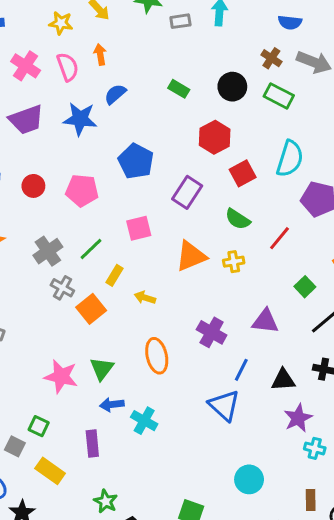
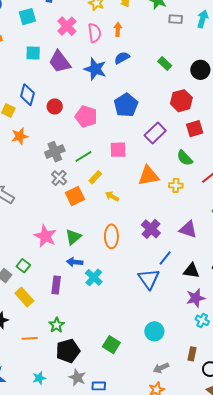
purple trapezoid: (26, 120) -> (60, 62), turned 60

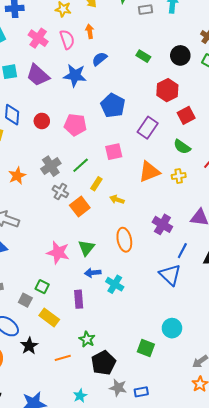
orange star: (20, 136) -> (17, 176), moved
cyan circle: (154, 331) -> (172, 328), moved

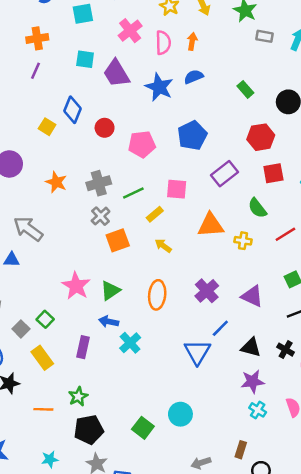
pink pentagon: (75, 125) -> (142, 144), turned -30
orange star: (17, 176) -> (56, 182), turned 30
yellow rectangle: (96, 184) -> (155, 214), moved

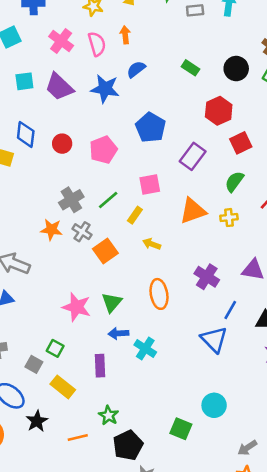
orange star: (56, 182) -> (51, 230), moved
green semicircle: (257, 208) -> (234, 182), turned 90

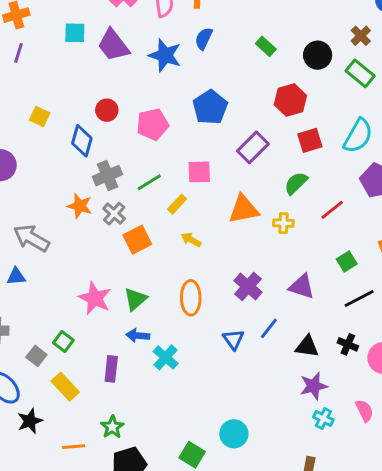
blue semicircle: (136, 69) -> (204, 39), turned -36
blue diamond: (26, 134) -> (82, 141), moved
blue triangle: (214, 339) -> (233, 339), moved, size x0.7

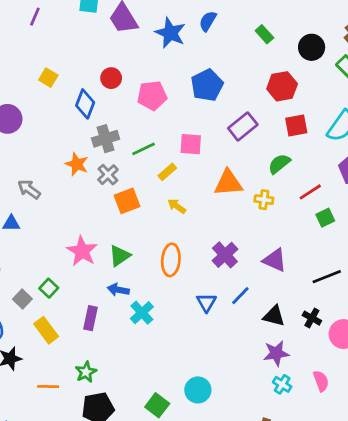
gray arrow: (31, 238) -> (29, 189), size x0.7
green square: (347, 262) -> (325, 218), moved

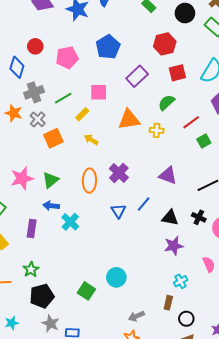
pink star: (82, 251) -> (22, 178), turned 30
purple cross: (225, 255) -> (119, 173), moved
cyan cross: (282, 384) -> (181, 281), moved, turned 32

